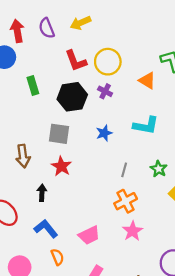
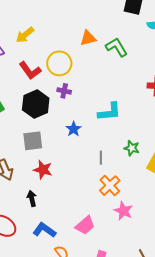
orange triangle: (147, 81) -> (88, 38), moved, turned -30

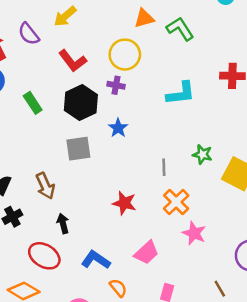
yellow circle: (59, 63) -> (125, 55), moved
cyan L-shape: (110, 112) -> (181, 93), moved
blue star: (74, 129) -> (118, 128), moved
red star: (43, 170) -> (124, 203), moved
black arrow: (32, 199) -> (63, 223), moved

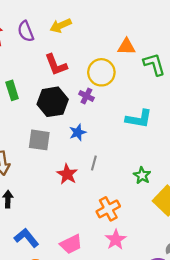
gray line: (164, 167) -> (94, 163), moved
red star: (124, 203) -> (67, 174), moved

